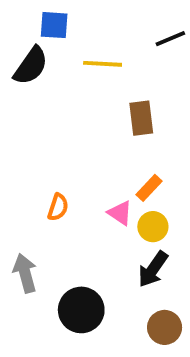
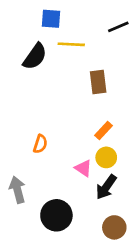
blue square: (54, 25) -> (51, 19), moved
black semicircle: (31, 66) -> (35, 56), moved
pink triangle: (120, 213) -> (83, 168), moved

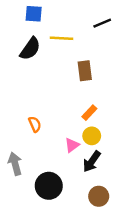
blue square: (51, 19) -> (34, 14), moved
orange semicircle: (40, 144) -> (35, 124), turned -42
pink triangle: (83, 168) -> (72, 145), turned 49

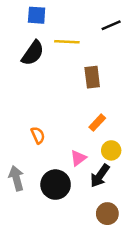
yellow circle: (92, 136) -> (111, 150), moved
black circle: (49, 186) -> (56, 185), moved

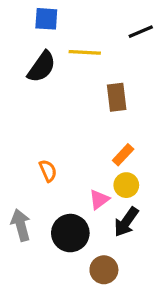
yellow circle: (111, 150) -> (126, 185), moved
brown circle: (107, 214) -> (104, 270), moved

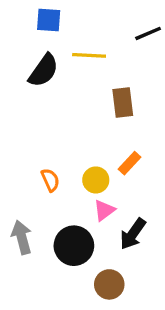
yellow circle: (126, 185) -> (96, 180), moved

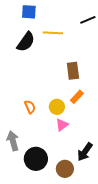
brown rectangle: (123, 102) -> (73, 71), moved
black arrow: (133, 234) -> (85, 152), moved
black circle: (74, 246) -> (36, 159), moved

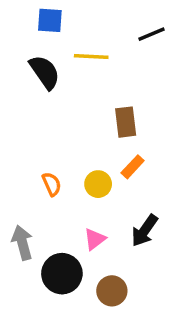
black semicircle: (26, 42) -> (45, 72), turned -70
pink triangle: (62, 125) -> (95, 239), moved
black arrow: (85, 152) -> (145, 231), moved

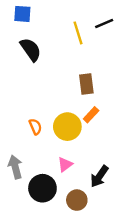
blue square: (50, 20) -> (22, 14), moved
yellow line: (91, 57) -> (78, 33), moved, turned 70
yellow circle: (98, 184) -> (67, 127), size x1.5
black arrow: (145, 231) -> (99, 176), moved

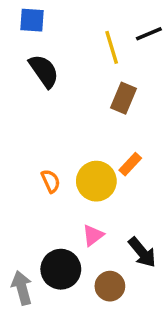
brown rectangle: (86, 84) -> (123, 98), moved, turned 30
gray arrow: (15, 167) -> (22, 288), moved
black arrow: (99, 176) -> (142, 252), turned -75

